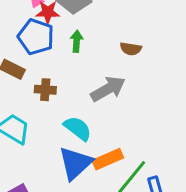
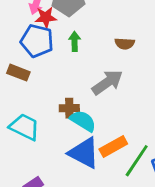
brown cross: (45, 90) -> (69, 108), moved
blue triangle: (75, 163) -> (84, 153), turned -44

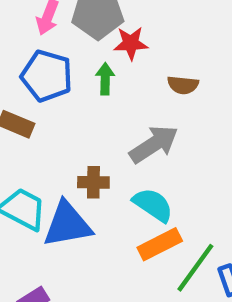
red star: (46, 17) -> (131, 43), moved
cyan semicircle: (83, 121) -> (153, 205), moved
blue triangle: (84, 153) -> (67, 224), moved, turned -40

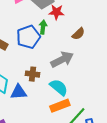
blue pentagon: (47, 76) -> (28, 37), moved, turned 30
brown semicircle: (183, 85) -> (78, 34), turned -56
blue triangle: (67, 224) -> (19, 92), size x0.7

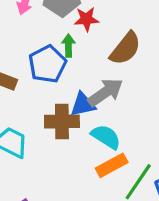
brown semicircle: (78, 34) -> (125, 48), size x1.6
brown cross: (33, 74) -> (62, 121), size x1.5
blue triangle: (19, 92) -> (83, 105), moved

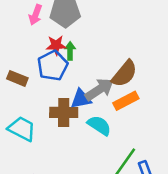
red star: (86, 19) -> (56, 45), moved
brown semicircle: (125, 48) -> (124, 74), moved
orange rectangle: (112, 165) -> (126, 101), moved

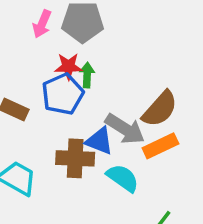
gray arrow: (99, 89) -> (125, 129), turned 64
blue triangle: (81, 99) -> (99, 141), turned 30

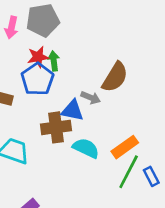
gray arrow: (125, 129) -> (91, 98), size x0.6
orange rectangle: (160, 146) -> (125, 147), moved
cyan semicircle: (123, 178) -> (86, 148), moved

